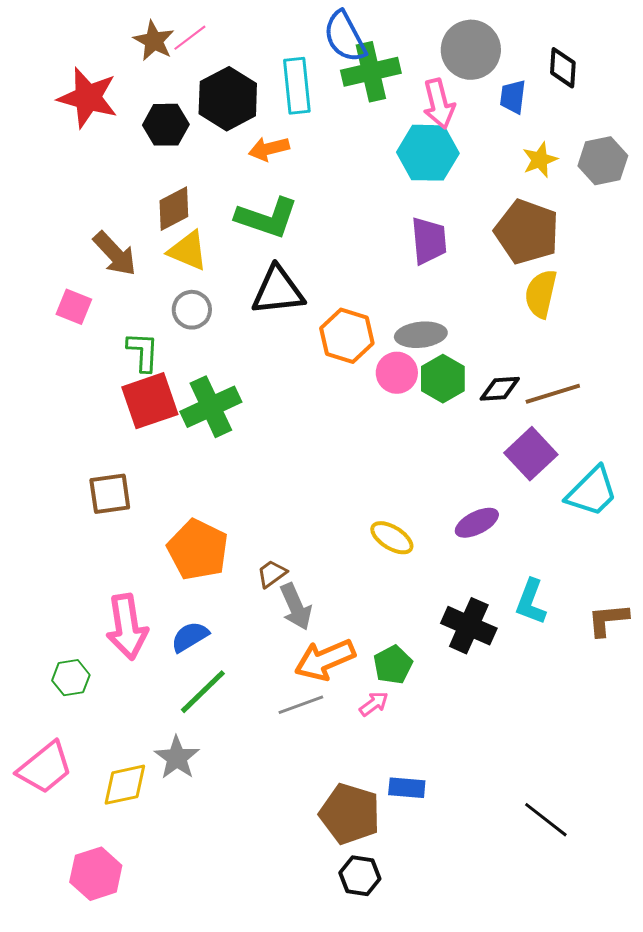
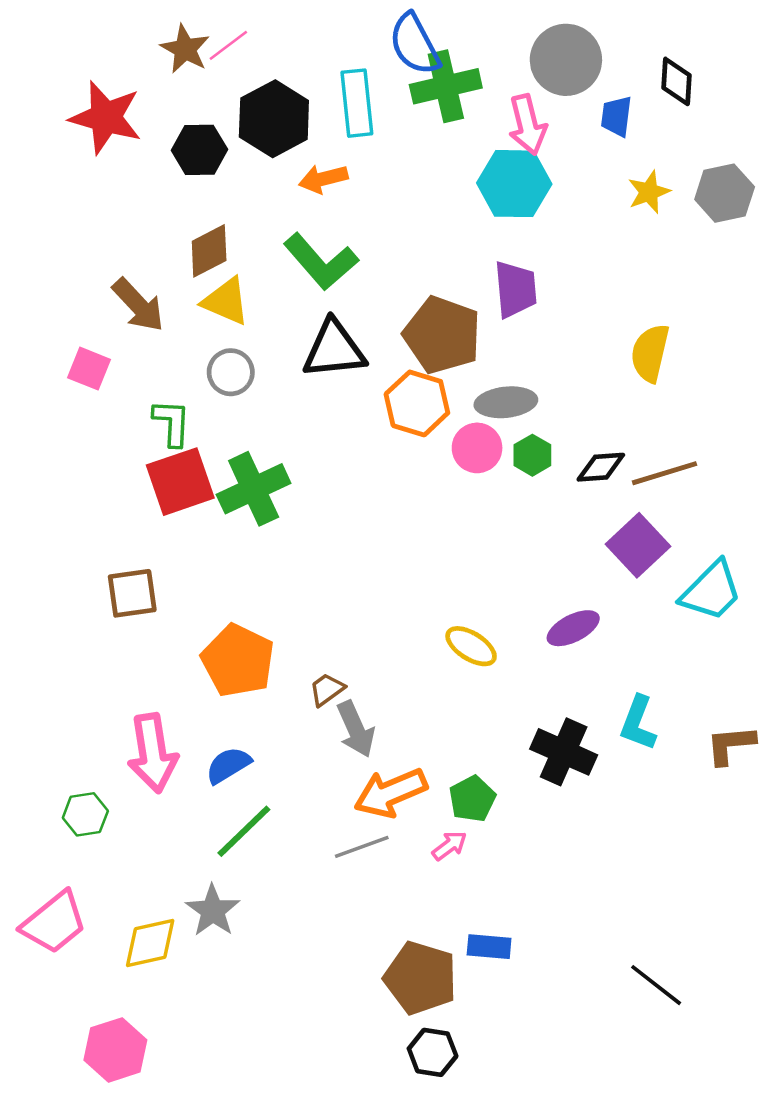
green L-shape: (267, 218) -> (321, 262), turned 30
brown pentagon: (527, 232) -> (442, 335), moved
green hexagon: (443, 379) -> (532, 455), size x0.7

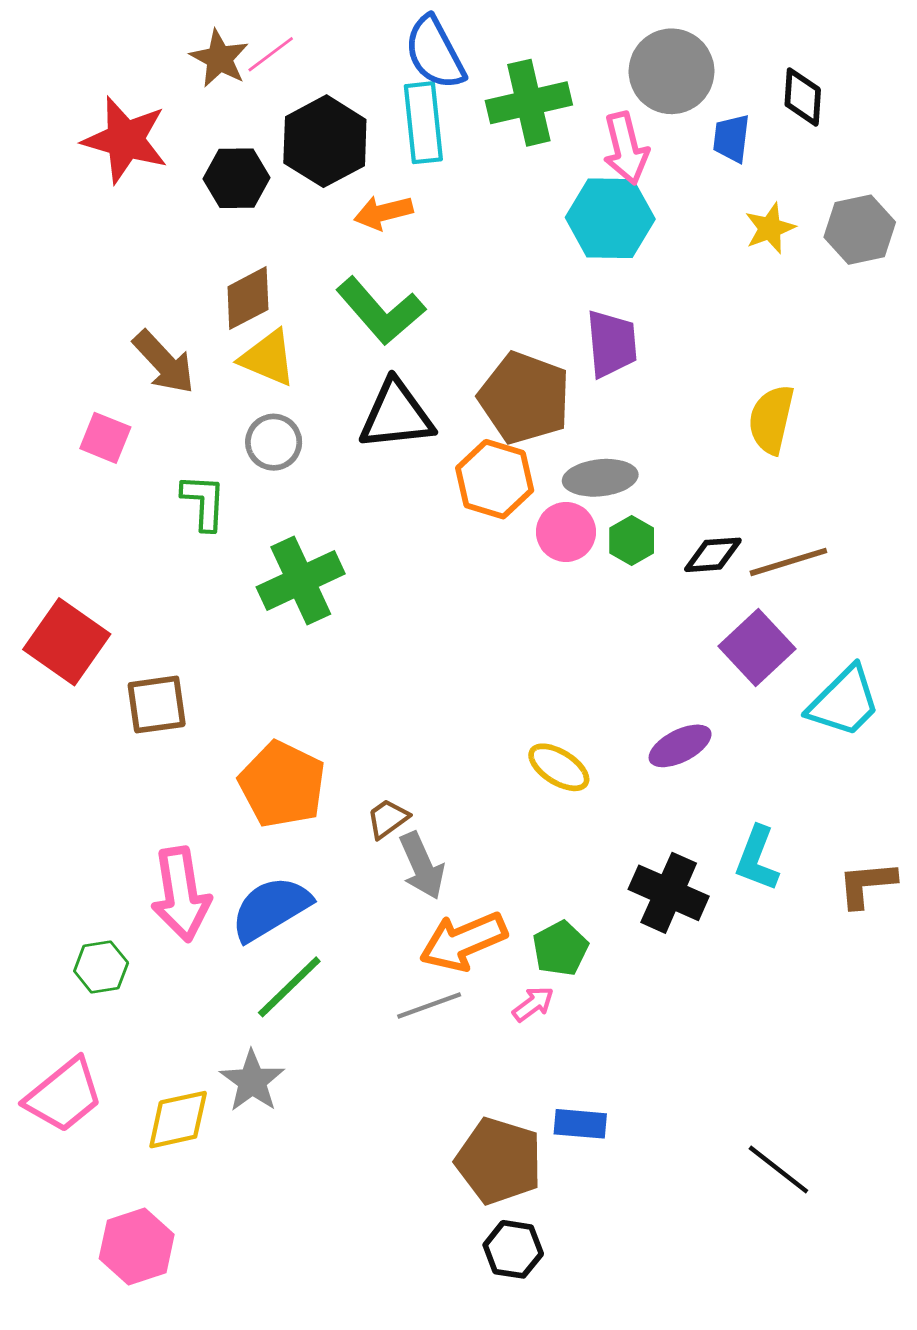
blue semicircle: (415, 44) -> (435, 53), moved
red square: (180, 482) -> (67, 642), moved, turned -36
blue semicircle: (228, 765) -> (271, 908), size x1.5

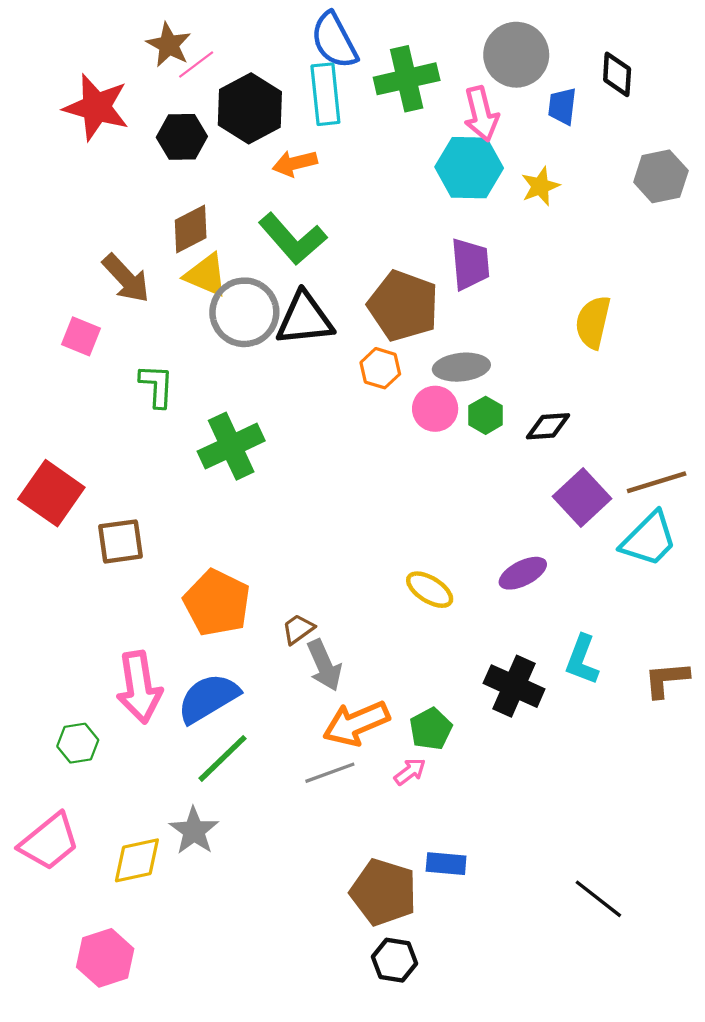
pink line: (271, 54) -> (196, 65), moved
yellow star: (770, 228) -> (540, 186), moved
gray circle: (274, 442) -> (244, 312), moved, size x1.6
orange hexagon: (495, 479) -> (380, 368), size x0.7
brown line: (788, 562) -> (657, 482), moved

